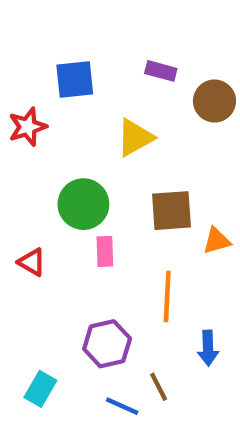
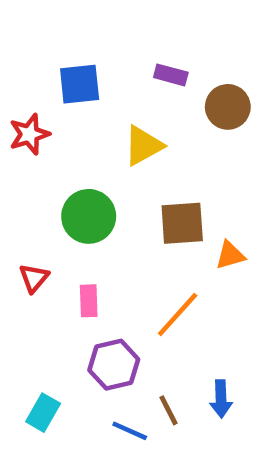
pink rectangle: (105, 251) -> (89, 301), moved
red triangle: (32, 262) -> (34, 278), turned 40
orange line: (167, 297) -> (178, 314), turned 39
blue arrow: (208, 348) -> (221, 399), moved

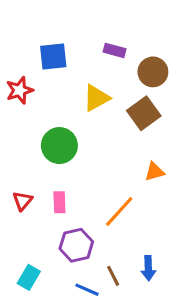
brown square: (182, 223) -> (144, 113), moved, turned -32
red triangle: (34, 278) -> (23, 201), moved

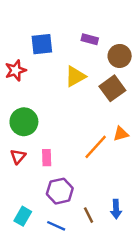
green circle: (59, 146) -> (24, 122), moved
orange line: (119, 211) -> (96, 147), moved
blue line: (87, 290) -> (56, 226), moved

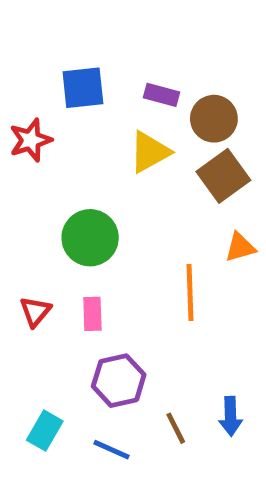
purple rectangle: (90, 39) -> (162, 95), moved
brown circle: (120, 56) -> (214, 119), moved
green circle: (24, 122) -> (90, 238), moved
orange triangle: (121, 134) -> (240, 247), moved
orange line: (96, 147) -> (190, 293), turned -44

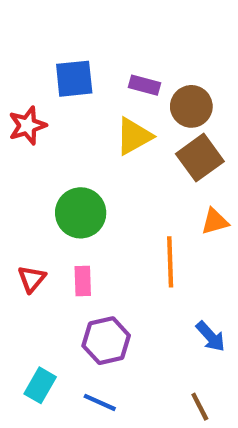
blue arrow: (231, 416) -> (210, 336), moved, turned -40
brown line: (176, 428) -> (200, 407), moved

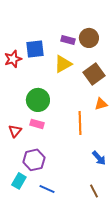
blue square: (74, 79) -> (35, 49), moved
brown circle: (191, 106) -> (89, 38), moved
pink rectangle: (83, 281) -> (37, 124), moved, turned -72
purple hexagon: (106, 341) -> (34, 160), moved

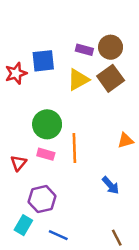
brown square: (94, 74) -> (111, 78), moved
orange triangle: (101, 104) -> (125, 141), moved
orange line: (80, 123) -> (74, 148), moved
blue arrow: (99, 158) -> (111, 185), moved

